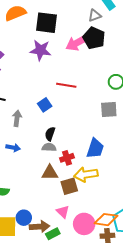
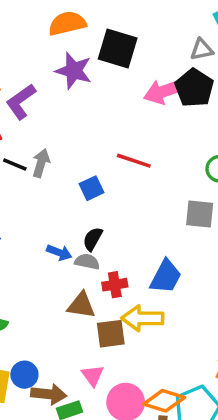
purple star: (40, 50) -> (74, 71), moved
gray arrow: (17, 118) -> (41, 163), moved
blue arrow: (13, 148) -> (59, 253), moved

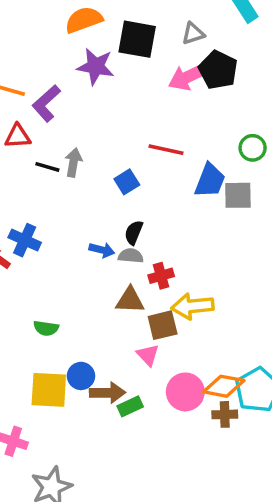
gray triangle: (202, 50) -> (193, 33), moved
blue trapezoid: (166, 277) -> (210, 181), moved
pink triangle: (93, 375) -> (148, 355), moved

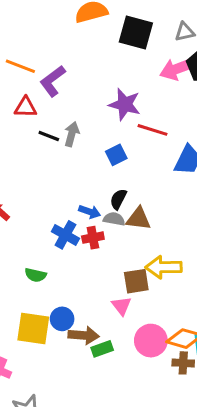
purple star: (96, 66) -> (125, 104), moved
blue cross: (25, 240) -> (65, 235), moved
red cross: (161, 276) -> (93, 238), moved
brown triangle: (130, 300) -> (138, 219), moved

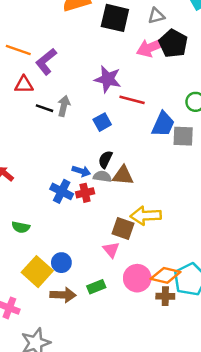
green semicircle: (36, 275) -> (21, 227), moved
brown square: (136, 281) -> (123, 228), turned 30
yellow square: (33, 328) -> (37, 272), turned 36
brown arrow: (84, 335) -> (63, 295), moved

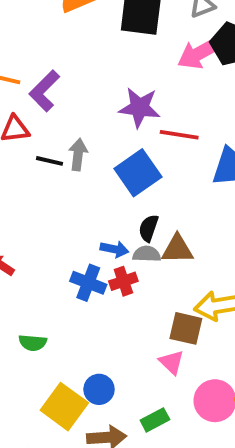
blue square: (102, 122) -> (138, 173), size x1.6

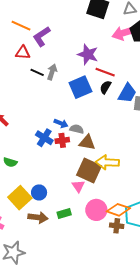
black semicircle: (149, 228) -> (105, 87), moved
brown triangle: (177, 249) -> (87, 142), moved
brown square: (186, 328) -> (89, 171), size x1.4

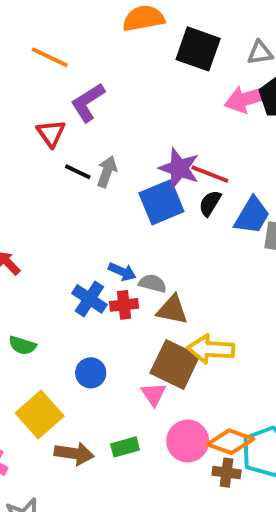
orange line: (21, 26) -> (50, 57), moved
red triangle: (23, 53) -> (51, 133), turned 49
purple star: (88, 54) -> (179, 168), moved
blue circle: (39, 192) -> (91, 373), moved

